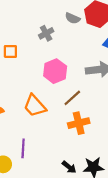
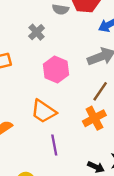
brown line: (72, 98) -> (100, 91), moved
purple line: (23, 148) -> (54, 145), moved

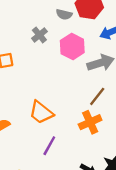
pink hexagon: (56, 70) -> (72, 46), moved
purple line: (54, 145) -> (49, 146), turned 36

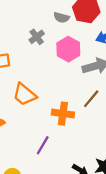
orange trapezoid: (41, 112) -> (24, 94), moved
orange cross: (90, 122) -> (63, 114), moved, turned 30

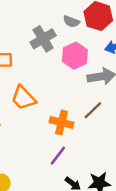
gray cross: (37, 37) -> (43, 39), size x1.5
purple line: (43, 145) -> (58, 156), moved

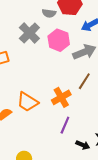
orange trapezoid: (23, 98) -> (28, 102), moved
orange cross: (62, 122) -> (61, 97), turned -30

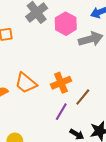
brown line: (84, 81) -> (83, 97), moved

